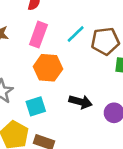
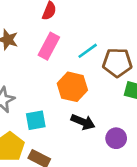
orange hexagon: (48, 68) -> (72, 87), moved

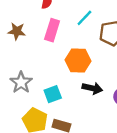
cyan line: (88, 51) -> (84, 18), moved

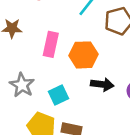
pink rectangle: (52, 30) -> (51, 44), moved

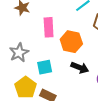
pink rectangle: (51, 44) -> (49, 27), turned -30

